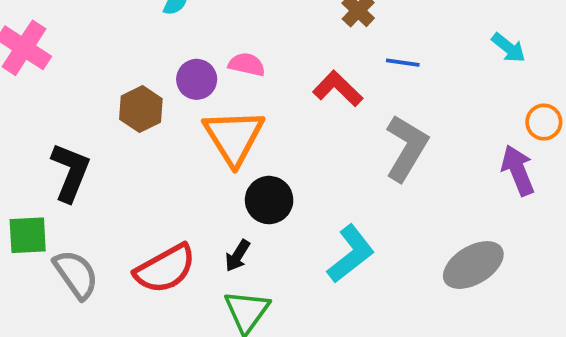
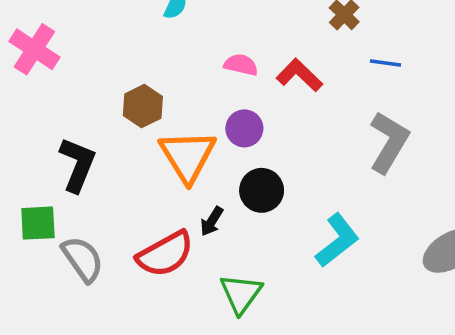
purple circle: (197, 79) -> (244, 128), moved
red L-shape: (338, 89) -> (299, 75), moved
orange triangle: (234, 137) -> (188, 156), moved
black arrow: (237, 256) -> (212, 221), moved

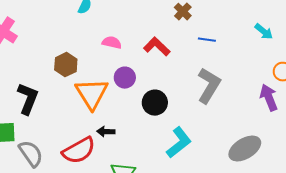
pink semicircle: (241, 65) -> (112, 43), moved
black circle: (262, 190) -> (155, 103), moved
black arrow: (212, 221) -> (106, 132), turned 60

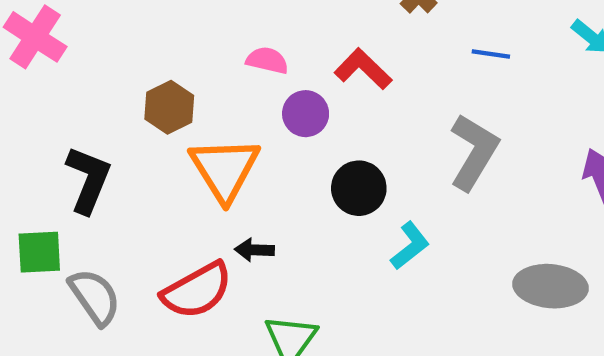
blue line: (207, 40) -> (491, 54), moved
purple circle: (125, 78) -> (306, 114), moved
cyan L-shape: (179, 143) -> (410, 246), moved, size x0.7
gray ellipse: (245, 149) -> (550, 286), turned 36

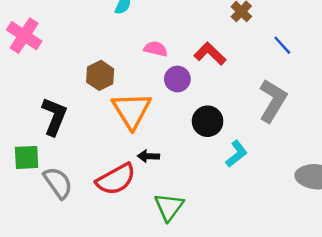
blue line: (491, 54) -> (282, 45), turned 40

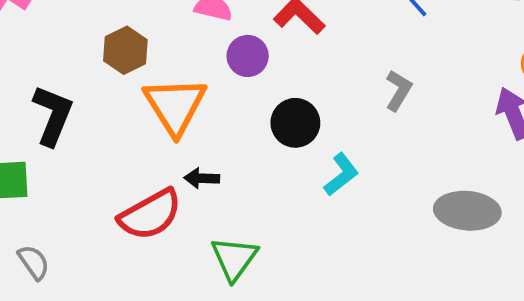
gray L-shape: (273, 101) -> (399, 90), size x0.6
gray semicircle: (58, 183) -> (34, 262), moved, size x0.7

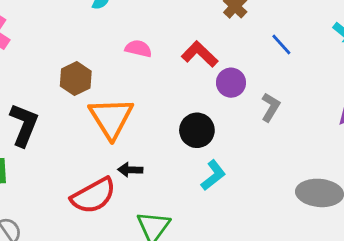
purple circle: (248, 56) -> (231, 83), moved
cyan L-shape: (341, 174) -> (213, 175), moved

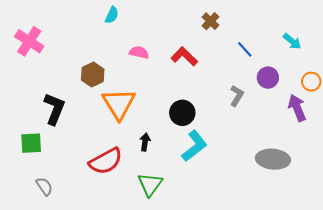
purple circle: (231, 83) -> (268, 78), moved
black arrow: (130, 170) -> (145, 142), moved, turned 96
cyan L-shape: (213, 175) -> (194, 146), size x1.4

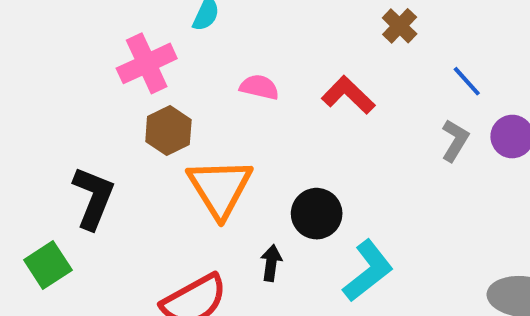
pink cross: (29, 41) -> (147, 63), moved, turned 32
gray L-shape: (237, 96) -> (455, 140), moved
black circle: (182, 113) -> (317, 214), moved
green square: (31, 143) -> (48, 265), turned -30

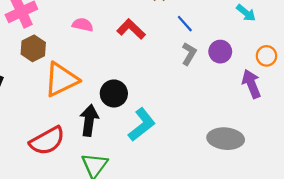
blue line: (467, 81) -> (185, 24), moved
orange triangle: (220, 188) -> (61, 80), turned 36
black arrow: (271, 263) -> (89, 120), size x1.6

